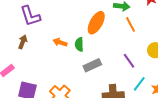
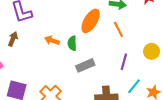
orange line: (131, 24) -> (118, 29), moved
purple line: (129, 61) -> (124, 62), turned 49

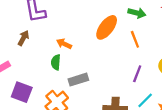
green semicircle: (72, 43) -> (56, 62), moved
gray rectangle: (85, 65) -> (78, 80), moved

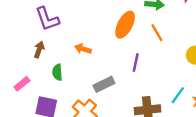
green semicircle: (56, 62) -> (57, 72), moved
purple line: (137, 74) -> (136, 63), moved

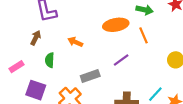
orange ellipse: (125, 25) -> (116, 25), turned 45
purple line: (136, 63) -> (121, 60), turned 35

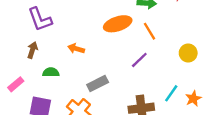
green semicircle: (50, 60) -> (51, 72), turned 96
purple line: (121, 60) -> (139, 60), moved

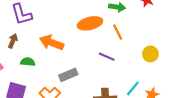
orange arrow: (76, 49) -> (52, 43), size x1.6
purple line: (139, 60) -> (107, 57), turned 63

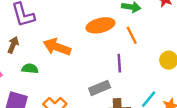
purple line: (107, 57) -> (119, 63), turned 63
gray rectangle: (68, 75) -> (100, 88), moved

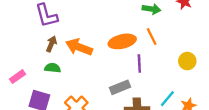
orange ellipse: (100, 25) -> (122, 41), moved
brown arrow: (13, 45) -> (51, 44), moved

